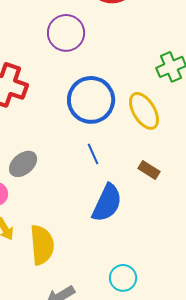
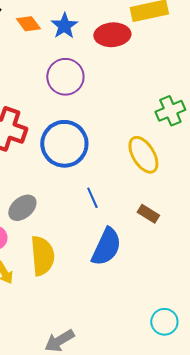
blue circle: (91, 100) -> (64, 144), moved
yellow semicircle: (42, 245) -> (42, 256), moved
cyan circle: (123, 278) -> (164, 322), moved

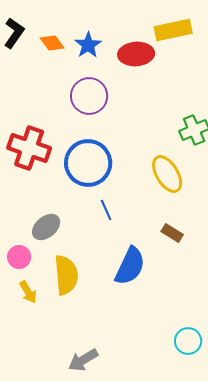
blue line: (92, 198) -> (106, 210), moved

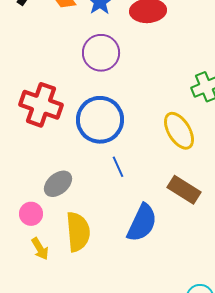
brown rectangle: (172, 233) -> (184, 190), size x1.5

